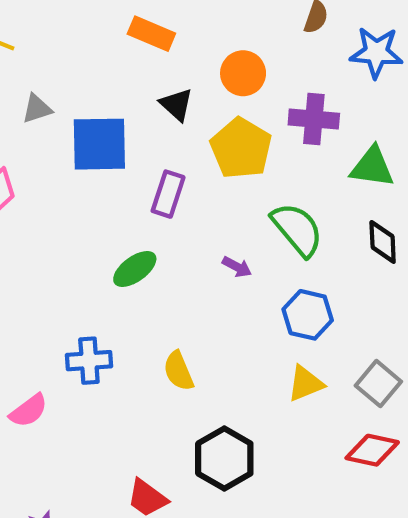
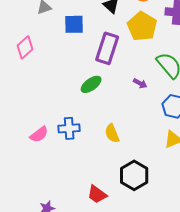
blue square: (99, 144) -> (74, 24), size x0.7
purple rectangle: (168, 194) -> (107, 48), size x1.4
pink semicircle: (29, 411) -> (39, 134), moved

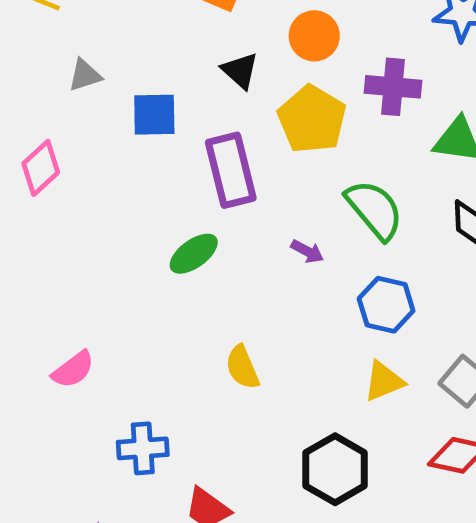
purple rectangle: (107, 48) -> (231, 170), turned -32
blue cross: (69, 128) -> (143, 448), moved
black hexagon: (134, 175) -> (335, 469), moved

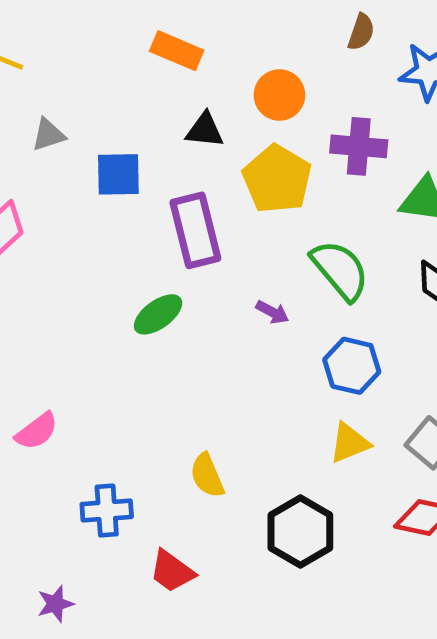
black triangle: (240, 71) -> (205, 130), turned -36
yellow semicircle: (242, 367) -> (207, 475), moved

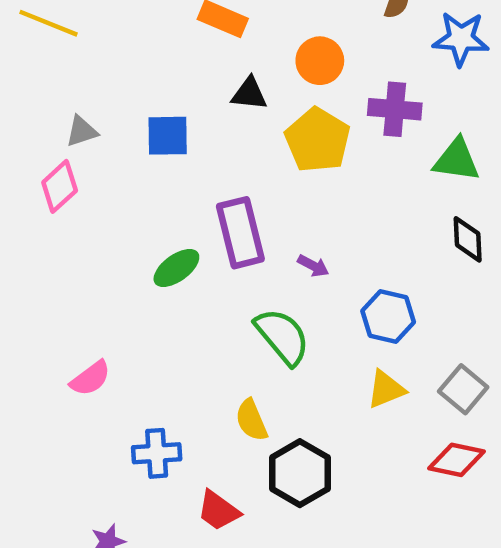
gray triangle: (48, 135) -> (82, 131), moved
purple rectangle: (195, 230) -> (240, 233), moved
green semicircle: (340, 270) -> (282, 336), moved
green ellipse: (158, 314) -> (176, 268), moved
black hexagon: (300, 532) -> (300, 473), moved

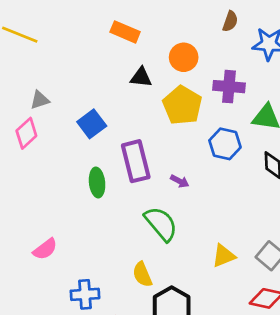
blue square: (168, 136) -> (92, 124), moved, turned -36
green ellipse: (176, 268) -> (97, 183), turned -60
blue hexagon: (388, 317) -> (225, 144), moved

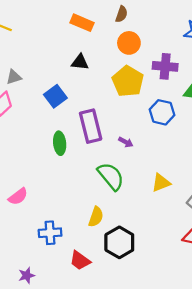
brown semicircle: (230, 21) -> (121, 14), moved
black triangle: (141, 77) -> (80, 62), moved
yellow triangle: (224, 256) -> (161, 183), moved
yellow semicircle: (142, 274) -> (96, 217), turned -138

